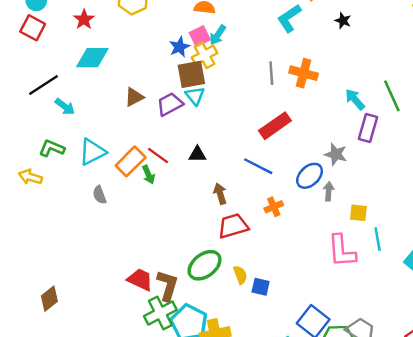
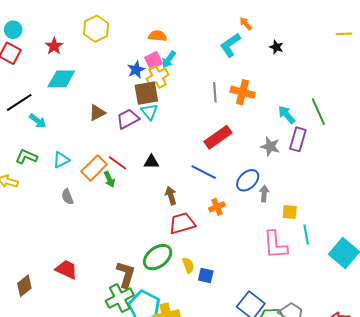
cyan triangle: (92, 152) -> (61, 160), size x0.7
gray star: (336, 154) -> (270, 146), moved
red trapezoid: (140, 280) -> (66, 269), moved

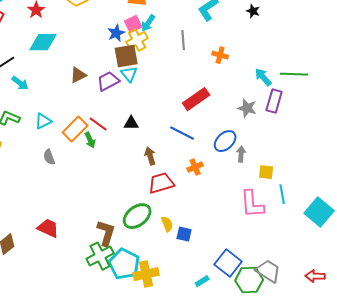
gray line: (215, 92) -> (183, 40), moved
orange cross: (243, 92) -> (220, 55), size x0.7
green line: (318, 112) -> (294, 74), turned -64

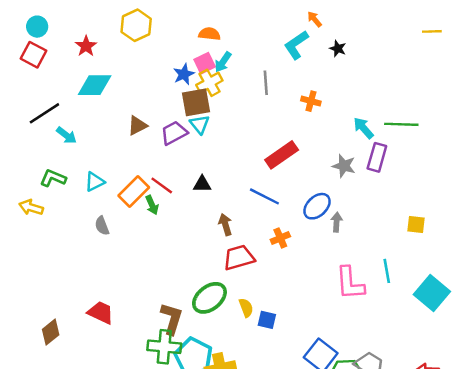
black star: (253, 11) -> (338, 49), moved
yellow square: (266, 172) -> (416, 225), moved
green cross: (100, 256) -> (164, 347), turned 32

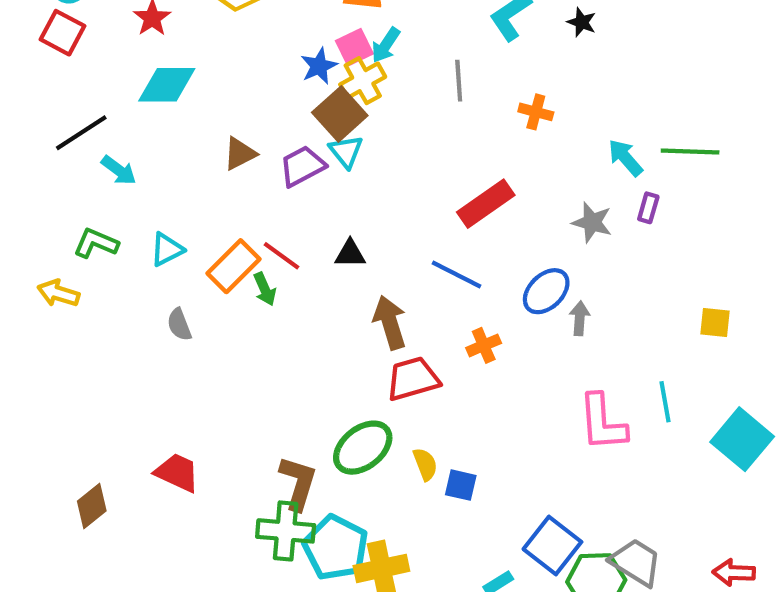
brown square: (196, 102) -> (340, 114), turned -32
purple rectangle: (377, 157) -> (648, 208), size x0.6
brown arrow: (225, 225) -> (390, 322), size x1.4

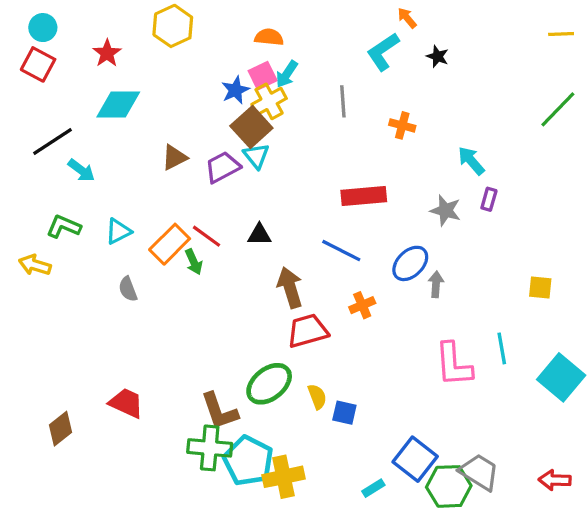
green line: (690, 152) -> (558, 109), moved, turned -48
red rectangle: (486, 204) -> (364, 196), turned 30
brown L-shape: (298, 483) -> (219, 411), turned 144

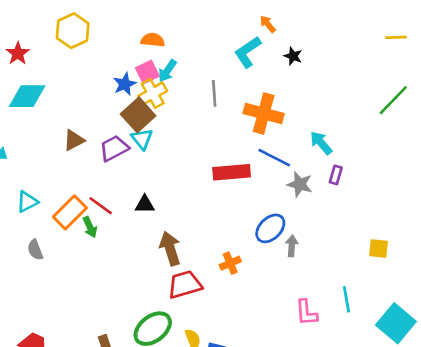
orange cross: (402, 125) -> (264, 114), size x1.8
blue line: (341, 251) -> (274, 158), moved
pink L-shape: (454, 365) -> (306, 313), size x0.7

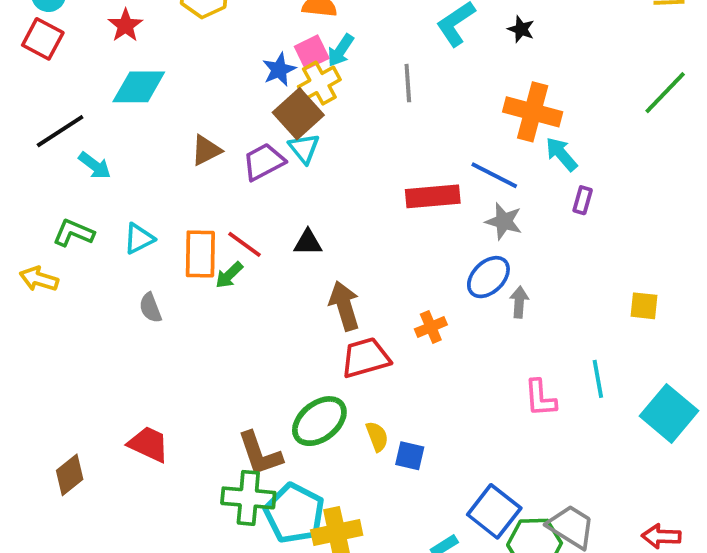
orange cross: (264, 114) -> (533, 112), moved
gray star: (300, 184) -> (504, 221), moved
orange rectangle: (70, 212) -> (200, 254), turned -44
green arrow: (90, 227) -> (229, 275), turned 70

